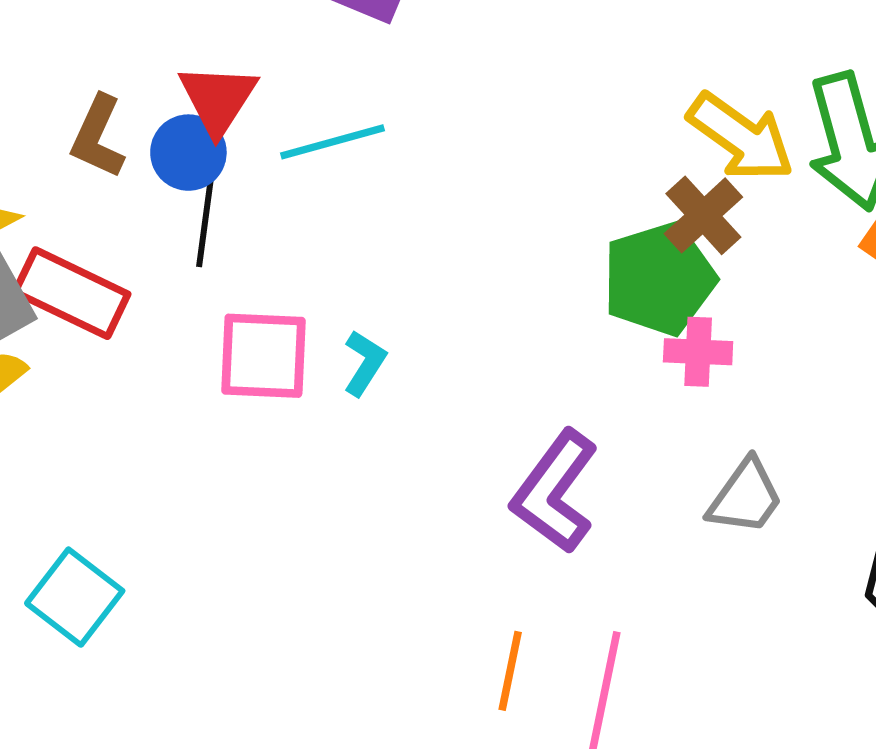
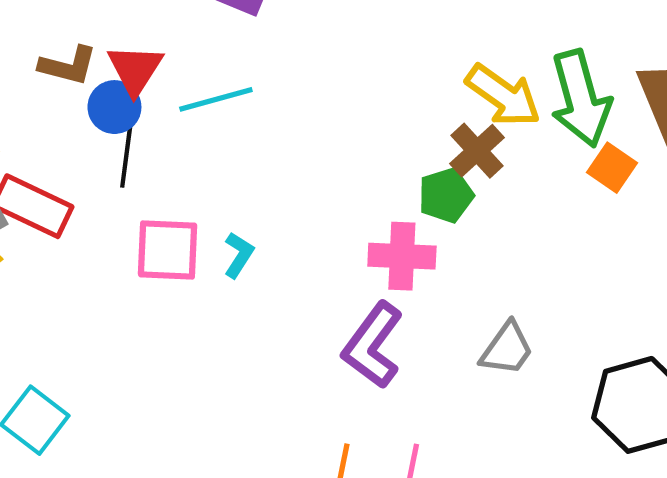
brown L-shape: (98, 137) -> (68, 66), moved, turned -100
green pentagon: (659, 279) -> (446, 195), size x0.7
pink cross: (698, 352) -> (402, 256), moved, size x1.4

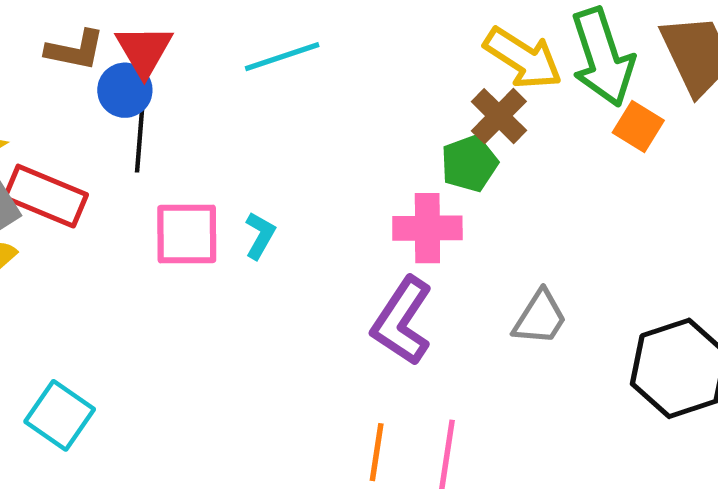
cyan line: (216, 99) -> (282, 57), moved

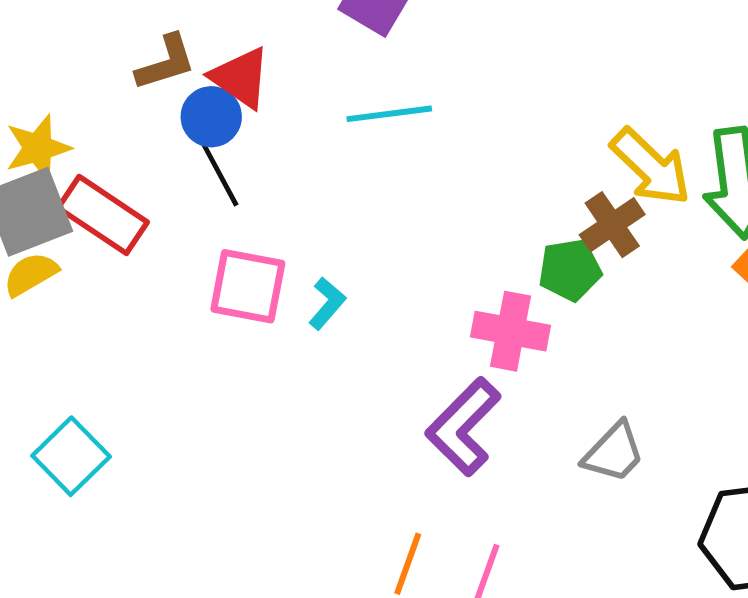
brown L-shape: (75, 50) -> (166, 62), turned -40
red triangle: (144, 50) -> (241, 78), turned -36
black line: (140, 136) -> (218, 170), turned -44

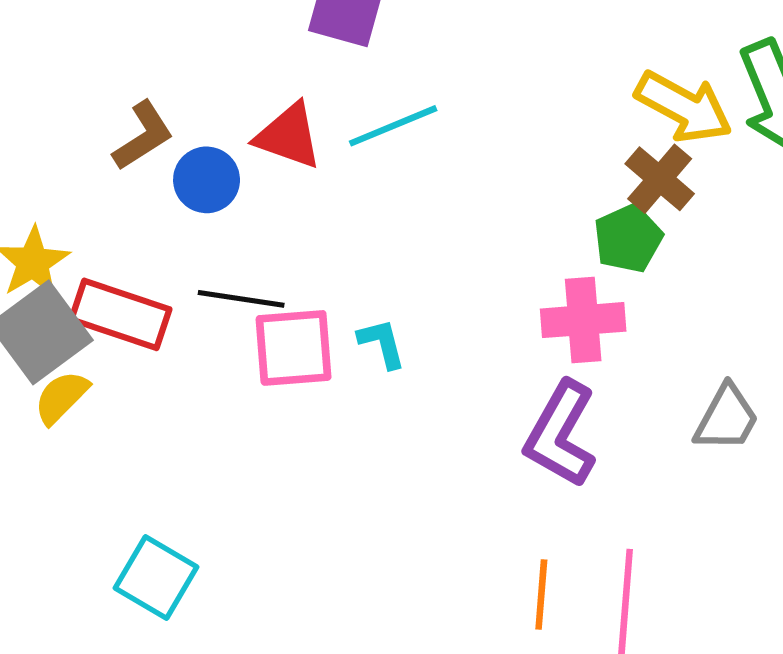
red triangle: (241, 78) -> (289, 136), moved
black line: (218, 170) -> (241, 299), moved, turned -38
cyan L-shape: (327, 303) -> (382, 343), turned -40

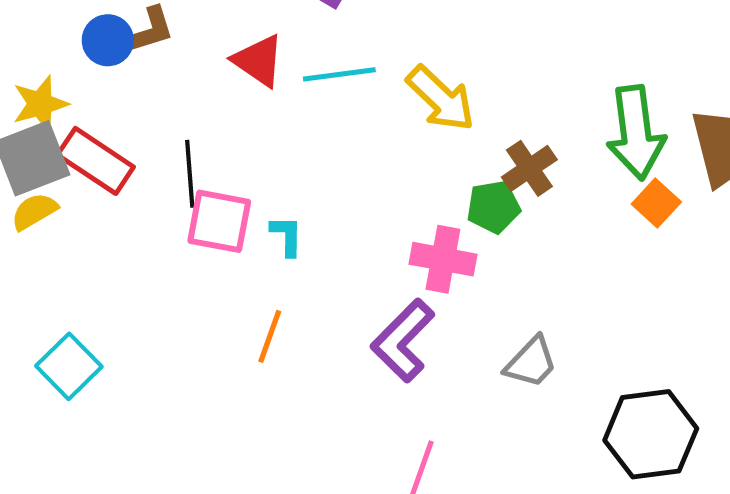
yellow arrow: (684, 107) -> (441, 99), moved
blue circle: (207, 180) -> (108, 40), moved
black line: (241, 299) -> (190, 174), turned 62
orange line: (541, 594) -> (270, 336), moved

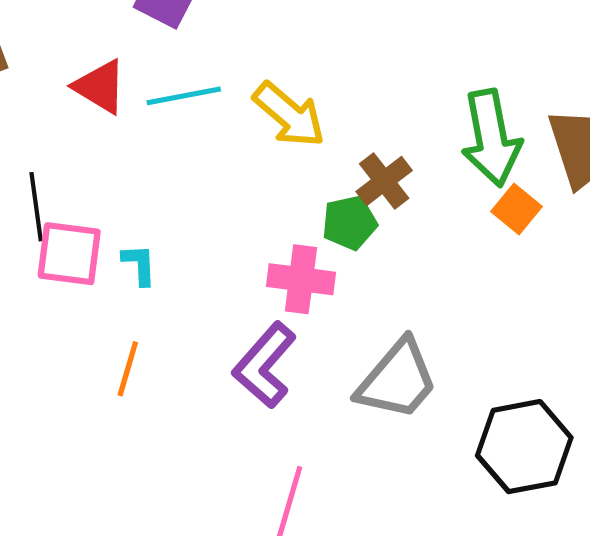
gray trapezoid: (531, 362) -> (397, 380), size x1.5

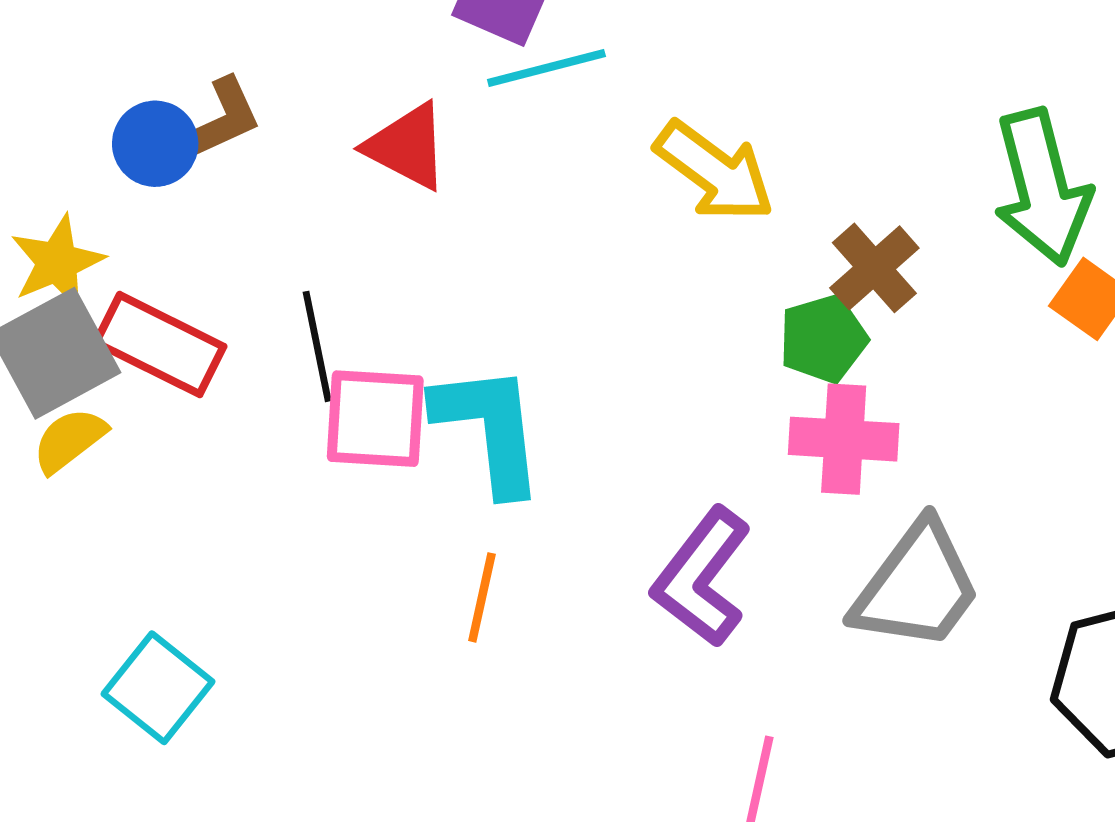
cyan line: (184, 96) -> (546, 68), moved
cyan L-shape: (139, 265) -> (489, 429), size x2.0
pink cross: (301, 279) -> (844, 439), moved

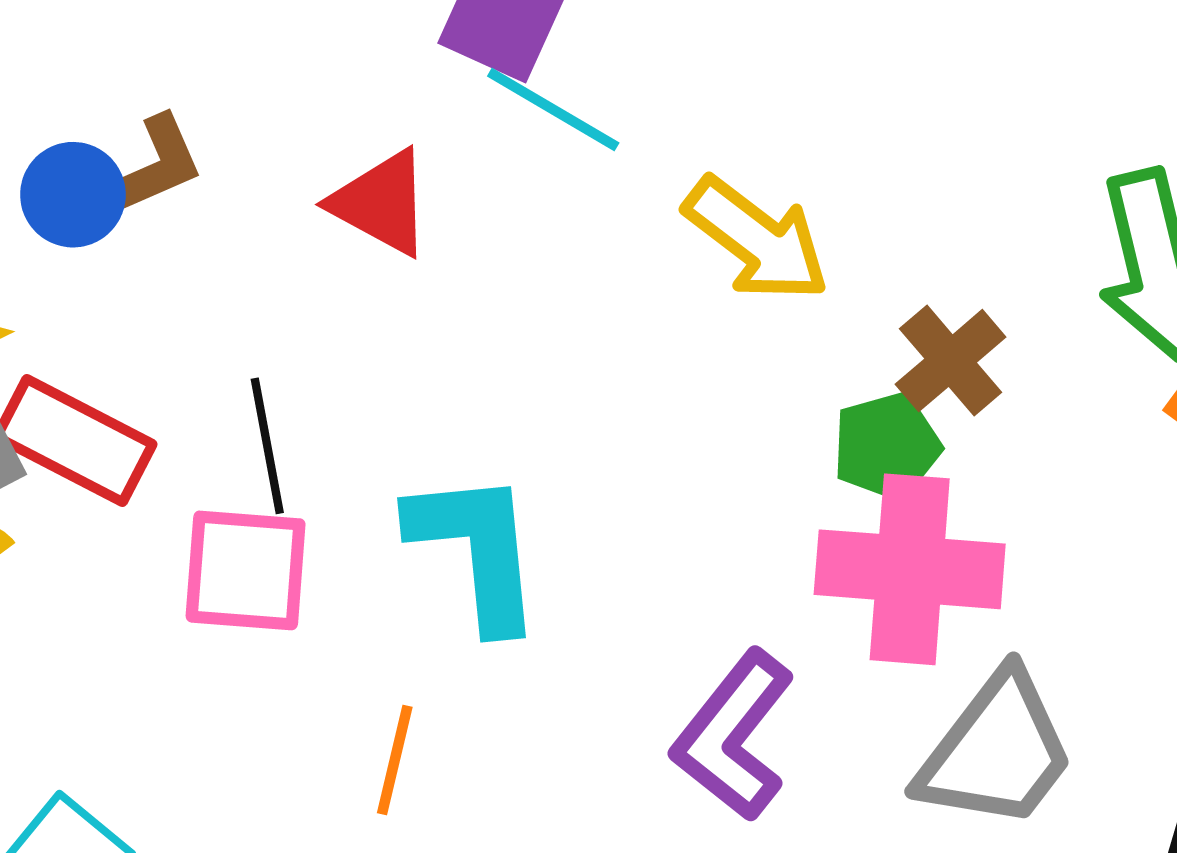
cyan line: (546, 68) -> (553, 109), turned 44
pink square: (375, 419) -> (246, 570), moved
pink cross: (844, 439) -> (910, 569), size x1.4
orange line: (482, 597) -> (395, 760), moved

